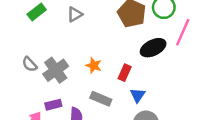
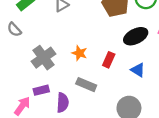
gray semicircle: (30, 64) -> (14, 29), moved
blue triangle: (138, 95) -> (138, 70), moved, turned -32

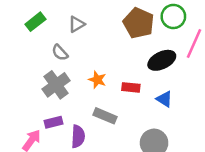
gray semicircle: (14, 29) -> (60, 53), moved
red rectangle: (109, 60) -> (131, 87), turned 72

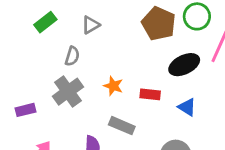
gray semicircle: (60, 53) -> (72, 56), turned -120
purple rectangle: (53, 122) -> (25, 110), moved

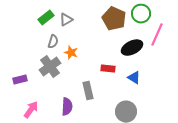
green rectangle: (45, 22) -> (46, 18), moved
orange star: (113, 86) -> (71, 53), moved
gray rectangle: (122, 126) -> (88, 91), turned 54

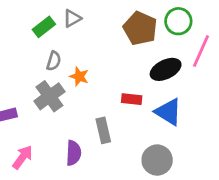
gray triangle: (66, 20) -> (72, 18), moved
blue triangle: (134, 78) -> (168, 112), size x1.5

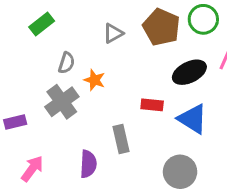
gray triangle: (72, 18) -> (113, 33), moved
green rectangle: (44, 27) -> (42, 24), moved

